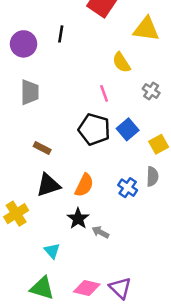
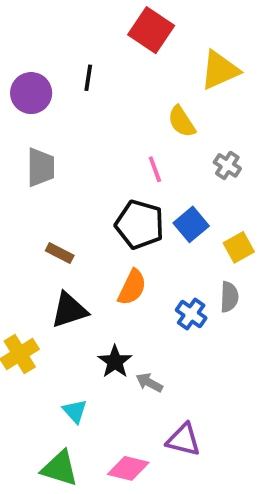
yellow triangle: (146, 29) -> (220, 70), turned -32
orange semicircle: (84, 185) -> (132, 287), moved
purple triangle: (120, 288) -> (184, 440), moved, turned -30

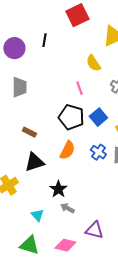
red square: (151, 30) -> (77, 15), turned 30
blue cross: (191, 314) -> (98, 152), moved
gray arrow: (149, 383) -> (67, 208), moved

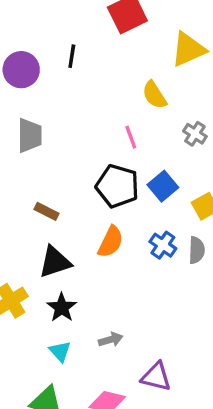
black star: (58, 189) -> (62, 308), moved
gray arrow: (67, 208) -> (111, 340), turned 136

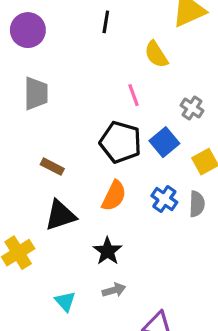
black line: (72, 56) -> (106, 22), moved
gray cross: (195, 134) -> (192, 108), moved
black star: (62, 308) -> (107, 251), moved

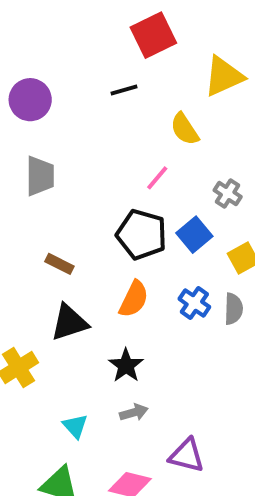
black line: (106, 22) -> (124, 90), turned 65
pink line: (133, 95) -> (157, 178), turned 60

